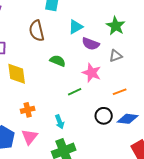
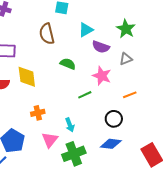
blue diamond: (128, 119) -> (111, 144), moved
pink triangle: (30, 137) -> (50, 140), moved

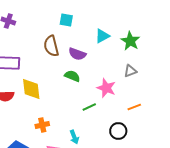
cyan triangle: (86, 30) -> (102, 36), moved
purple semicircle: (101, 47) -> (77, 54), moved

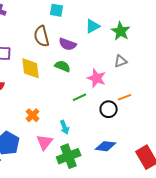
yellow diamond: (31, 89) -> (31, 68), moved
orange cross: (42, 125) -> (33, 115), turned -32
black circle: (118, 131) -> (109, 109), moved

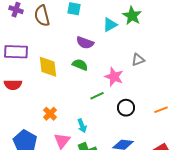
green star: (121, 31) -> (132, 16), moved
brown semicircle: (42, 36) -> (42, 16), moved
orange line: (125, 97) -> (161, 110), moved

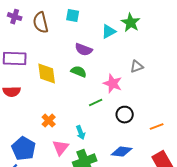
orange line: (161, 110) -> (157, 127), moved

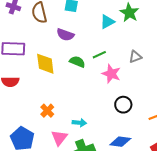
purple semicircle: (84, 50) -> (65, 35), moved
green line: (96, 103) -> (99, 55), moved
cyan arrow: (81, 133) -> (79, 123), turned -64

